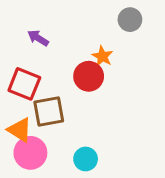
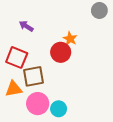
gray circle: (130, 20) -> (99, 10), moved
orange triangle: (20, 130) -> (14, 89), turned -42
pink circle: (30, 153) -> (38, 104), moved

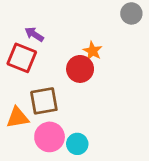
red square: (17, 58) -> (22, 58), moved

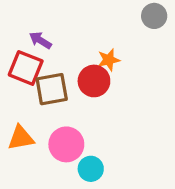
orange star: (93, 51) -> (109, 60), turned 30
brown square: (44, 101) -> (52, 89), moved
pink circle: (50, 137) -> (66, 144), moved

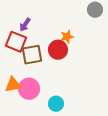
purple arrow: (40, 40) -> (25, 25), turned -88
pink circle: (66, 144) -> (29, 89), moved

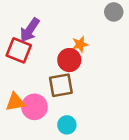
purple arrow: (25, 25) -> (30, 30), size x1.5
brown square: (32, 55) -> (61, 85), moved

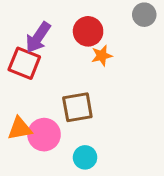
red circle: (69, 60) -> (88, 31), moved

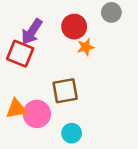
gray circle: (144, 15) -> (111, 12), moved

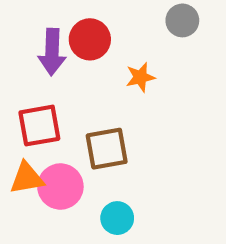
red circle: (74, 27) -> (90, 39), moved
purple arrow: (32, 32) -> (52, 52), turned -32
red square: (20, 54) -> (39, 126), moved, turned -32

